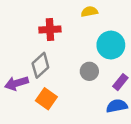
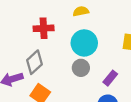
cyan circle: (111, 45) -> (84, 43), moved

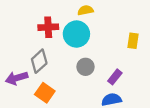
cyan circle: (84, 43) -> (76, 34), moved

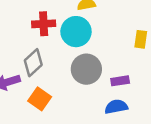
gray circle: (85, 67) -> (86, 69), size x1.5
purple rectangle: (115, 77) -> (120, 81), turned 42

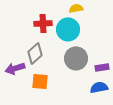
orange square: (40, 99) -> (40, 81), turned -30

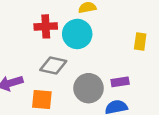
gray diamond: (35, 53) -> (53, 65), moved, turned 55
gray circle: (76, 58) -> (89, 88), moved

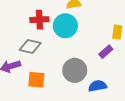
gray diamond: (53, 65) -> (30, 47), moved
purple rectangle: (120, 82) -> (106, 52), moved, turned -32

